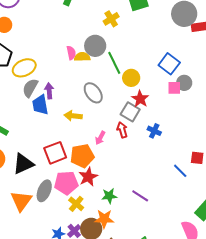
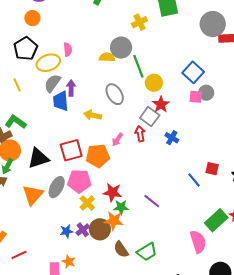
pink semicircle: (71, 53) -> (68, 49), moved
red star: (88, 177) -> (112, 192), moved, turned 30
green star: (109, 196) -> (121, 207), moved

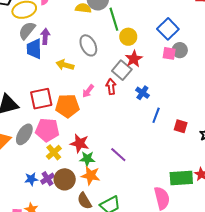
blue line: (194, 180) -> (156, 115), moved, turned 56
green rectangle: (216, 220) -> (181, 178), turned 35
orange star: (114, 221) -> (91, 175), moved

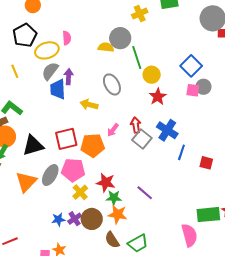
gray square: (122, 70) -> (142, 139), moved
blue cross: (142, 93) -> (167, 130), size x1.5

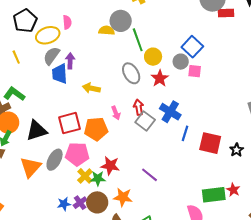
gray ellipse: (112, 84) -> (131, 73), moved
gray circle: (203, 87) -> (181, 62), moved
pink arrow: (113, 130) -> (116, 113), turned -56
red square: (206, 163) -> (210, 143), size x1.6
green star: (114, 198) -> (98, 178), moved

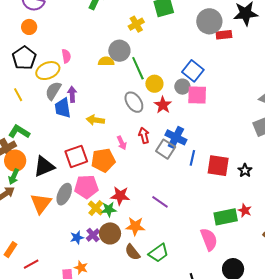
pink square: (195, 71) -> (197, 95), size x1.5
gray square: (145, 121) -> (166, 149), moved

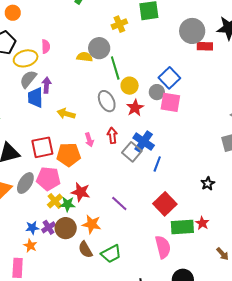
red square: (218, 166) -> (165, 204), moved, turned 30
orange star: (81, 268) -> (30, 246), moved

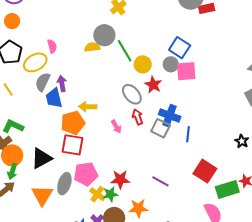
gray ellipse: (107, 101) -> (132, 94), moved
red square: (42, 147) -> (73, 145), turned 35
orange pentagon: (69, 155) -> (73, 123), moved

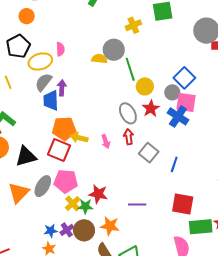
yellow arrow: (88, 107) -> (79, 138), moved
blue cross: (170, 116) -> (178, 116), moved
red square: (205, 171) -> (183, 204), turned -35
purple line: (160, 181) -> (137, 205), turned -42

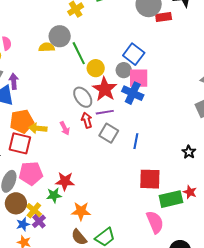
red star: (151, 109) -> (105, 89), size x1.4
yellow cross: (73, 203) -> (34, 210), moved
purple line: (137, 205) -> (105, 112), moved
brown circle: (84, 230) -> (16, 203), moved

